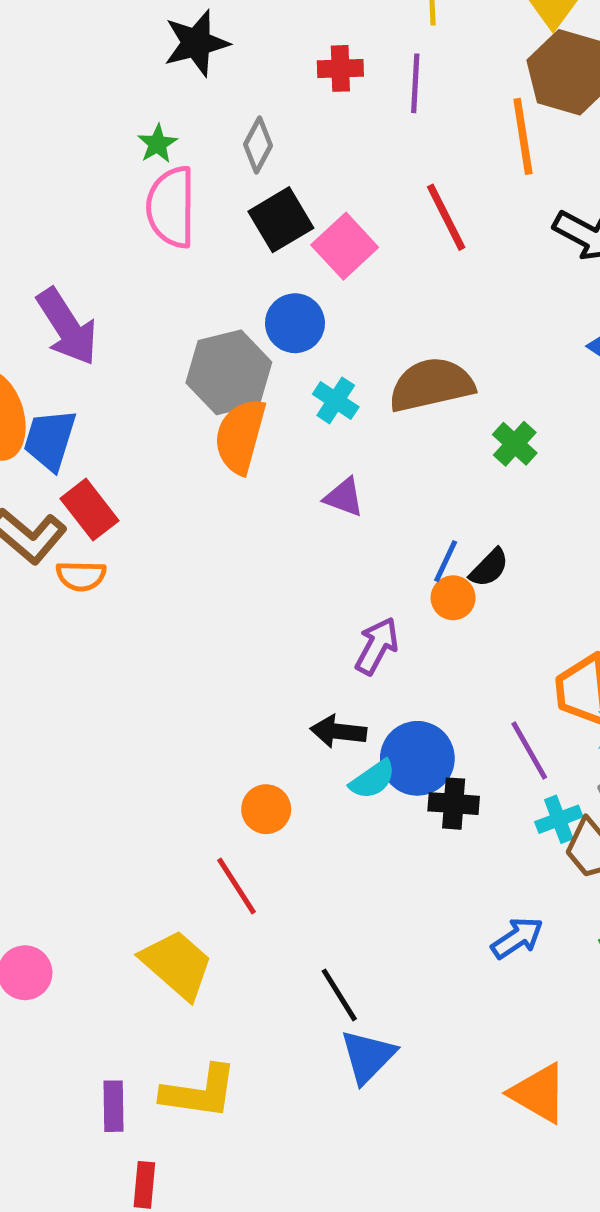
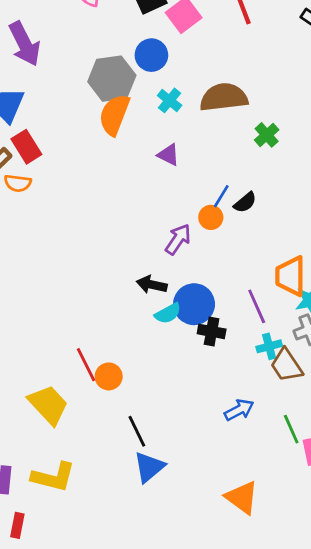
orange circle: (453, 598) -> (211, 217), moved
orange circle: (266, 809) -> (109, 376), moved

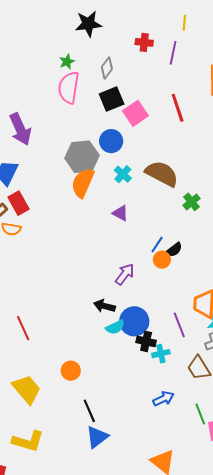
brown semicircle: (224, 97) -> (162, 174), turned 32
orange circle: (211, 217) -> (162, 260), moved
cyan cross: (269, 346) -> (161, 354), moved
red line: (86, 365) -> (23, 328), moved

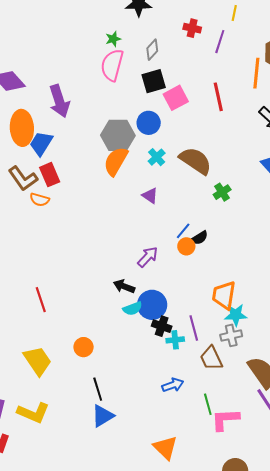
purple line: (179, 325) -> (194, 328), moved

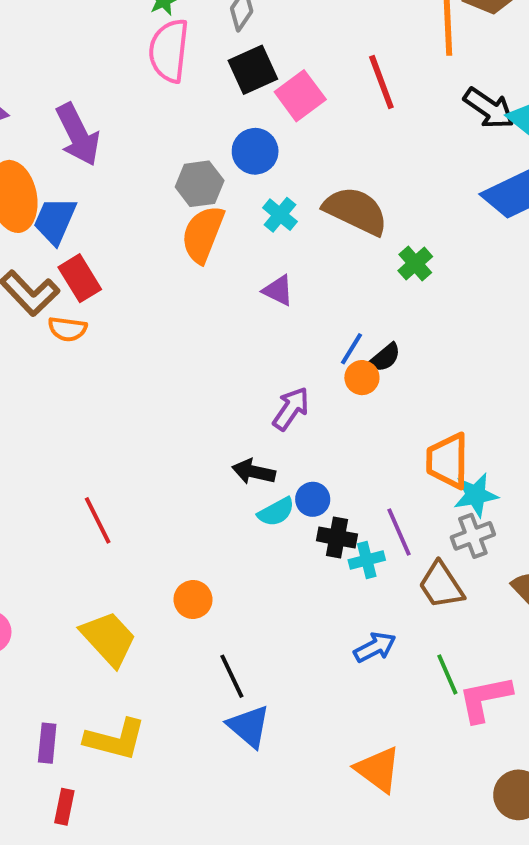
gray hexagon: (118, 135) -> (200, 184), size x0.7
blue circle: (152, 305) -> (313, 499), size x0.6
blue triangle: (103, 416) -> (249, 726), turned -40

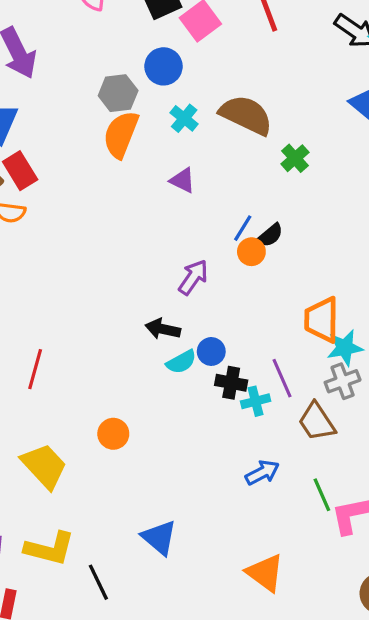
red line: (98, 520) -> (35, 369), turned 42
black line: (232, 676) -> (98, 582), moved

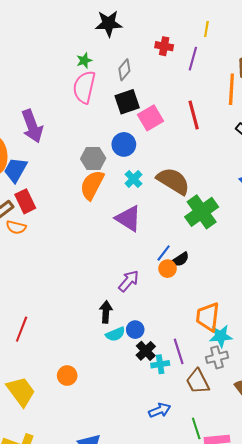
green cross: (295, 158) -> (202, 212), size x1.8
purple triangle: (183, 180) -> (128, 219), size x1.6
black arrow: (163, 329) -> (106, 312), turned 75
black cross: (231, 383) -> (146, 351), turned 30

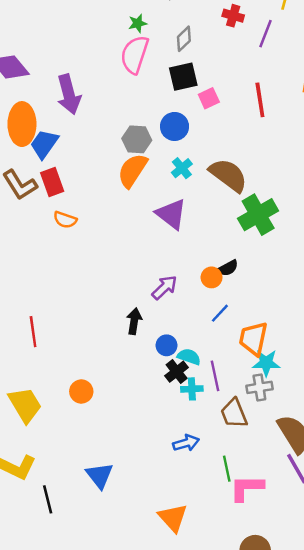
pink square: (150, 118) -> (209, 98), size x0.7
orange semicircle: (16, 227) -> (65, 220), moved
blue line: (164, 253) -> (220, 313), moved
red line: (22, 329) -> (33, 332), turned -35
cyan semicircle: (115, 334) -> (189, 357), moved, turned -144

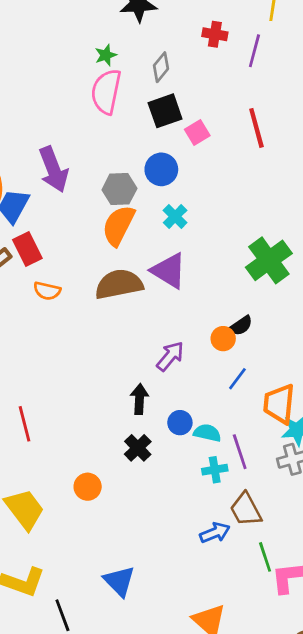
purple arrow: (69, 94) -> (53, 169), moved
brown semicircle: (228, 175) -> (119, 284), moved, turned -42
black cross: (177, 372) -> (138, 448), moved
brown trapezoid: (234, 414) -> (246, 509), moved

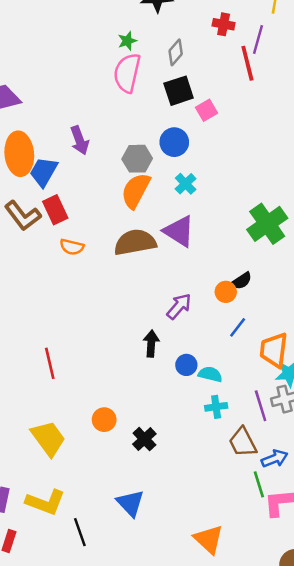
red line: (256, 128) -> (247, 63), moved
purple arrow: (53, 169) -> (80, 140), size x0.7
black cross: (138, 448) -> (144, 439), moved
purple line: (240, 452) -> (261, 406), moved
blue arrow: (215, 533) -> (275, 459), moved

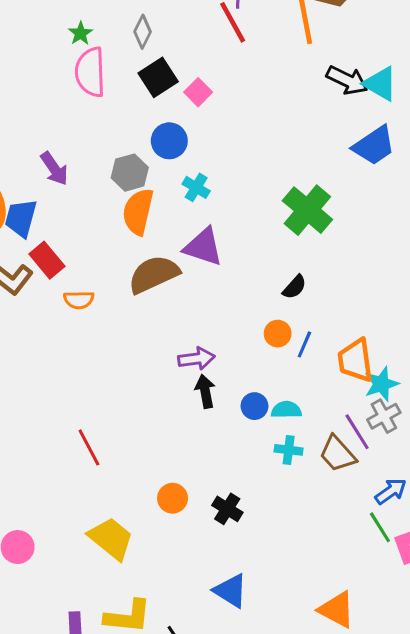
orange circle: (226, 292) -> (278, 334), moved
purple arrow: (179, 306) -> (196, 359), moved, turned 56
cyan cross: (216, 407) -> (289, 450), moved, turned 30
brown trapezoid: (243, 442) -> (338, 454), moved

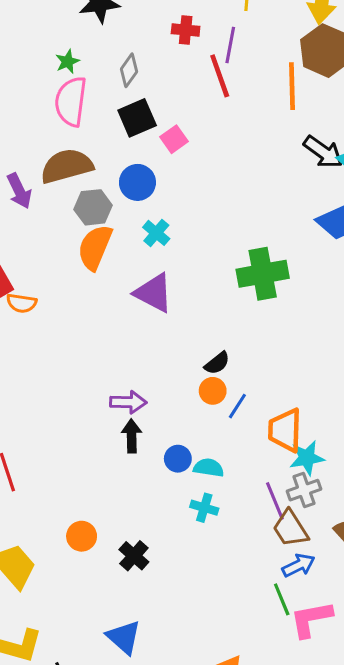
green cross: (307, 210) -> (263, 274), turned 30
brown semicircle: (154, 274) -> (67, 166), moved
black semicircle: (294, 287) -> (217, 363), moved
orange semicircle: (79, 300) -> (22, 303), moved
brown trapezoid: (338, 454) -> (290, 529), moved

